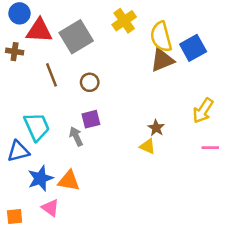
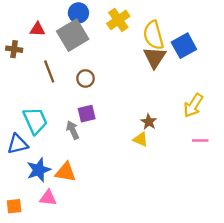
blue circle: (19, 13) -> (78, 13), moved
red triangle: (39, 31) -> (37, 29), size x0.6
brown triangle: (162, 60) -> (155, 57), turned -35
pink triangle: (50, 208) -> (48, 198), turned -30

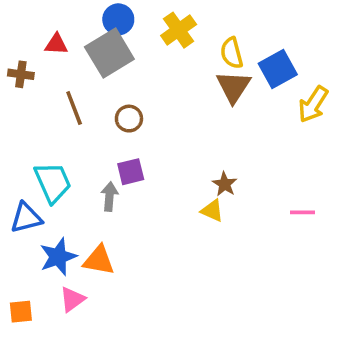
yellow semicircle: (153, 35) -> (232, 53), size x0.7
yellow arrow: (193, 105) -> (313, 104), moved
gray arrow: (73, 130) -> (109, 197), turned 30
pink triangle: (48, 198) -> (72, 299), turned -42

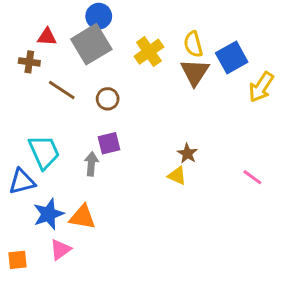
yellow cross: (179, 30) -> (149, 52), moved
brown cross: (21, 74) -> (29, 62), moved
brown line: (74, 108) -> (62, 90), turned -36
pink line: (303, 212) -> (252, 177), turned 36

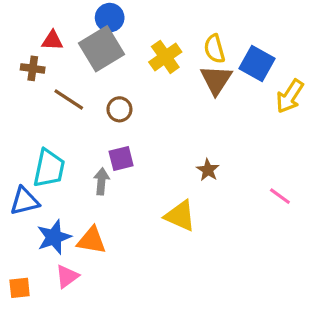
blue square: (232, 58) -> (257, 63), turned -32
cyan trapezoid: (44, 152) -> (49, 168), turned 36
yellow triangle: (177, 176) -> (180, 216), moved, size x1.5

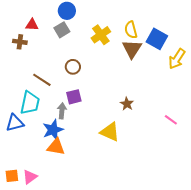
gray square: (101, 49) -> (62, 30), size x0.6
brown line: (69, 100) -> (42, 80), moved
blue star: (54, 237) -> (53, 130), moved
pink triangle: (67, 276) -> (30, 177), moved

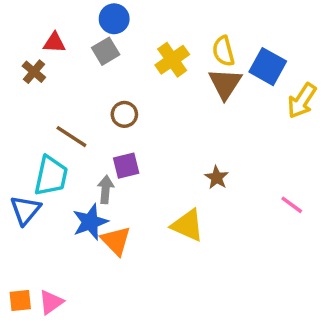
brown cross: (20, 42) -> (34, 72), turned 32
blue triangle: (15, 123) -> (25, 210), turned -36
orange triangle: (56, 147) -> (116, 241), moved, turned 36

